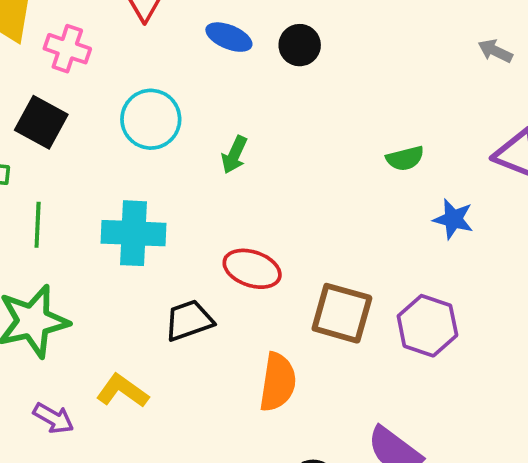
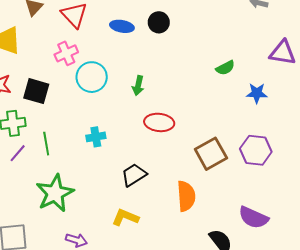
pink cross: (67, 49) -> (66, 53), moved, turned -30
cyan cross: (133, 233) -> (96, 137), size x0.6
red ellipse: (252, 269) -> (159, 122), moved
brown square: (342, 313) -> (211, 154), turned -32
yellow L-shape: (122, 391) -> (125, 217), moved

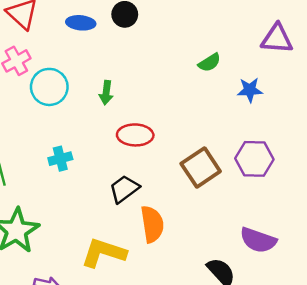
black trapezoid: (134, 175) -> (124, 189), moved
orange semicircle: (186, 196) -> (152, 224), moved
yellow L-shape: (125, 217) -> (104, 253), size x1.4

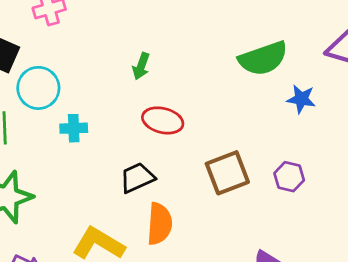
green semicircle: (209, 63) -> (263, 58), size x1.8
cyan circle: (49, 87) -> (38, 88), moved
purple hexagon: (254, 159) -> (289, 177), size x0.7

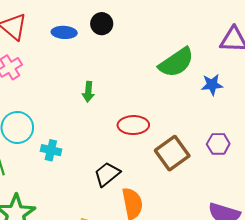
red ellipse: (163, 120) -> (133, 125), moved
cyan cross: (74, 128) -> (51, 150), turned 30

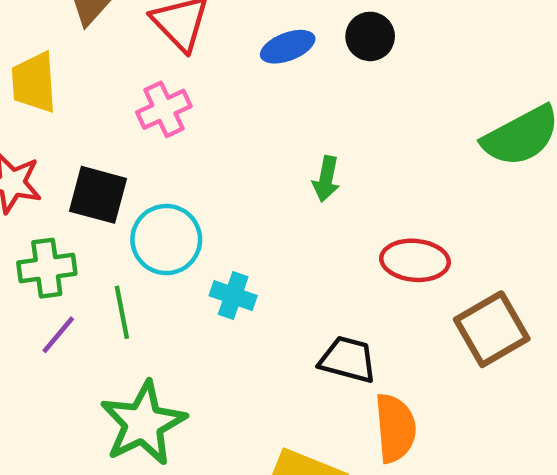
blue ellipse: (64, 32) -> (288, 47), turned -30
black trapezoid: (107, 174) -> (348, 359), turned 48

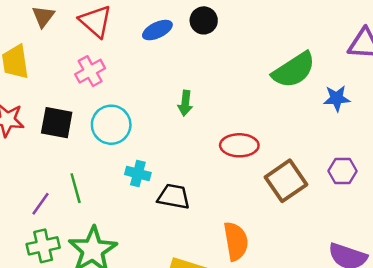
cyan circle: (166, 240) -> (111, 125), moved
green cross: (47, 268) -> (43, 246), moved
black trapezoid: (348, 359) -> (174, 197), moved

